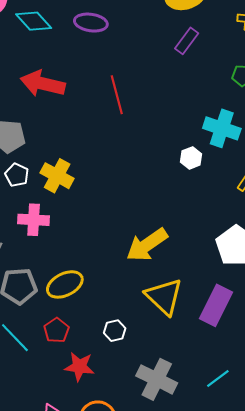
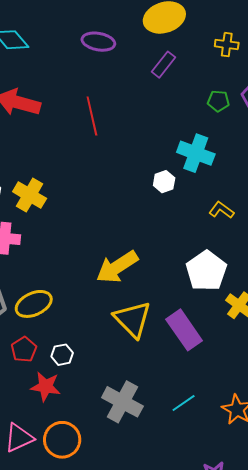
purple ellipse: (91, 23) -> (98, 42), moved
purple rectangle: (216, 305) -> (184, 330), turned -63
white hexagon: (115, 331) -> (62, 355), moved

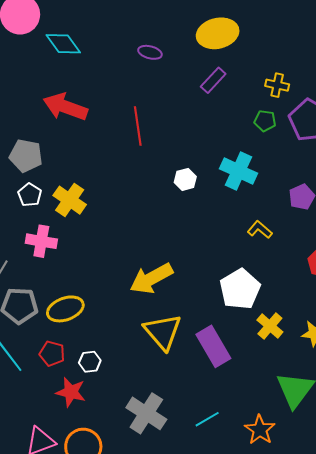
purple ellipse: (98, 42) -> (150, 52), size x0.7
yellow cross: (227, 45) -> (277, 85), moved
white hexagon: (164, 182) -> (185, 179), moved
red pentagon: (24, 349) -> (52, 354), turned -30

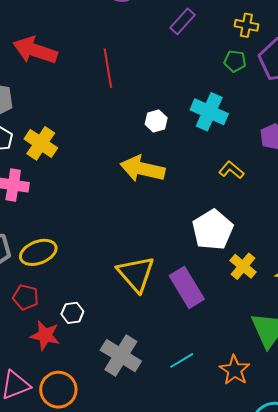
yellow arrow: (151, 278) -> (142, 169), moved, turned 42
white hexagon: (90, 362) -> (72, 313), moved

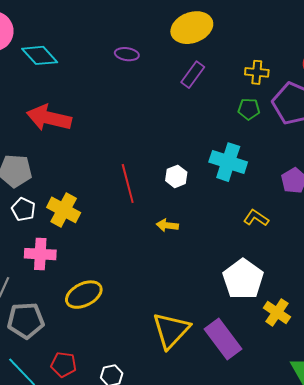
red line: (108, 68) -> (128, 184), moved
yellow arrow: (142, 169) -> (167, 225), size x0.5
yellow ellipse: (38, 252) -> (84, 295), moved
yellow triangle: (136, 274) -> (171, 330), turned 30

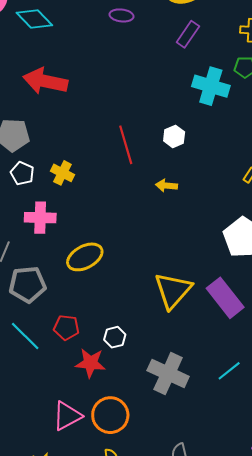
cyan cross: (228, 162) -> (211, 86), moved
yellow cross: (64, 210) -> (62, 173), size x0.7

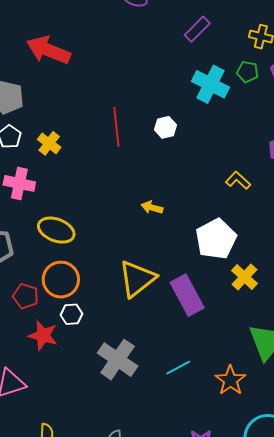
yellow arrow: (166, 186) -> (152, 208), moved
yellow ellipse: (85, 257) -> (56, 230), turned 39
orange circle: (110, 415) -> (61, 280), moved

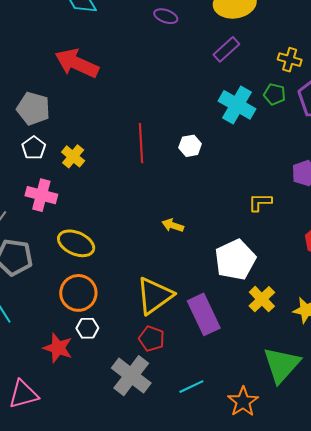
yellow L-shape: (238, 180) -> (260, 202), turned -45
red pentagon: (26, 296) -> (152, 339), moved

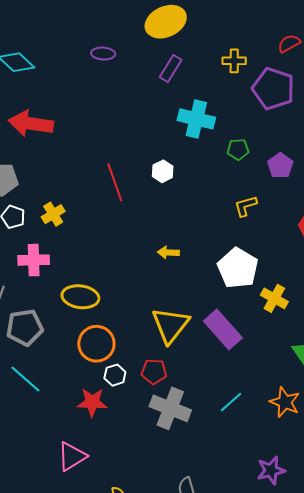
green pentagon: (275, 94) -> (238, 149), moved
yellow cross: (73, 156) -> (53, 214), turned 35
red pentagon: (152, 339) -> (154, 372), moved

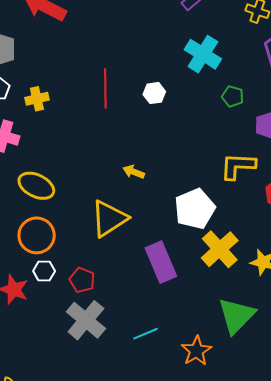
yellow L-shape: (246, 206) -> (238, 166), moved, size x1.5
yellow cross: (274, 298) -> (220, 249), size x1.4
yellow triangle: (170, 325) -> (109, 219), moved

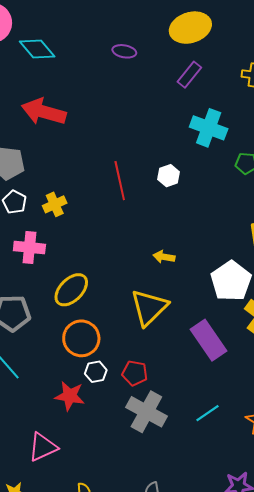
yellow ellipse: (36, 186) -> (71, 290), turned -60

